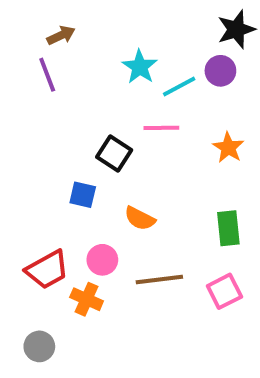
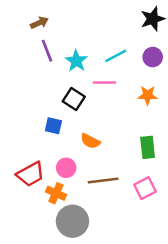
cyan star: (140, 67) -> (76, 61), moved
purple circle: (220, 71) -> (153, 57), moved
purple line: (47, 75) -> (47, 51), moved
orange star: (228, 148) -> (148, 95), turned -30
gray circle: (39, 346) -> (72, 221), moved, size x1.6

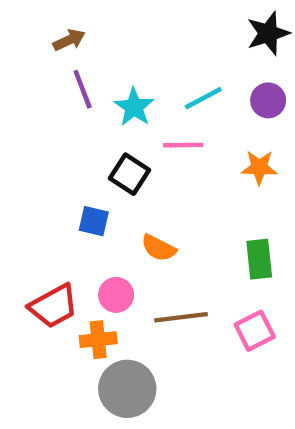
orange cross: (56, 193) -> (98, 340), turned -30

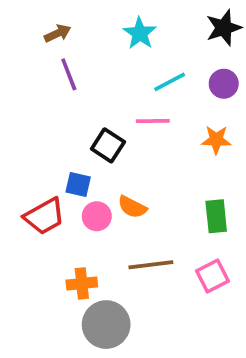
cyan star: (134, 107) -> (140, 33), moved
pink circle: (116, 295) -> (97, 216), moved
red trapezoid: (53, 306) -> (45, 216), moved

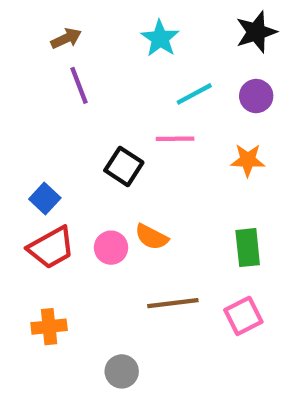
blue square: (78, 185) -> (45, 199), moved, turned 30
orange cross: (82, 283) -> (49, 327), moved
gray circle: (106, 325) -> (122, 371), size x0.6

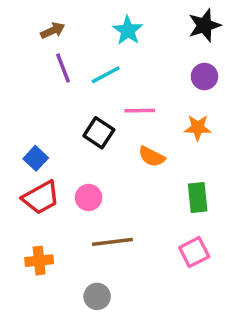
cyan line: (194, 94) -> (106, 75), moved
orange semicircle: (152, 237) -> (152, 157), moved
brown line: (173, 303) -> (112, 242), moved

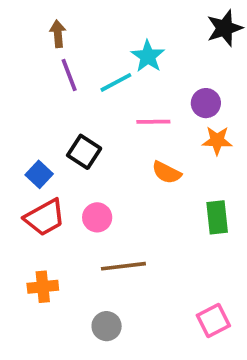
brown arrow: (53, 30) -> (58, 34), turned -70
cyan star: (128, 30) -> (148, 56), moved
purple circle: (204, 77) -> (206, 103), moved
black square: (99, 133) -> (84, 152), moved
pink square: (194, 252) -> (213, 320), moved

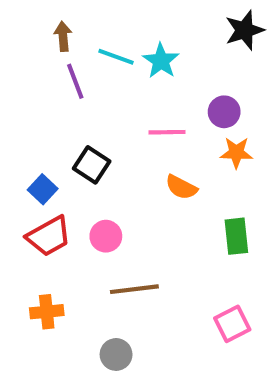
cyan line: (116, 82) -> (116, 57), moved, turned 48
pink square: (213, 320) -> (232, 324), moved

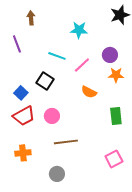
cyan line: (116, 57) -> (57, 56), moved
cyan star: (161, 61) -> (79, 30), turned -30
purple line: (75, 81) -> (17, 44), moved
pink line: (167, 132) -> (82, 65), turned -42

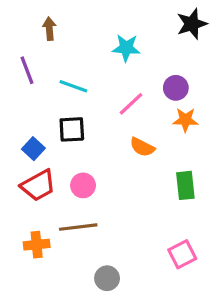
cyan line: (57, 56) -> (73, 86), moved
black square: (45, 81) -> (72, 129), turned -36
brown line: (66, 142) -> (78, 227), moved
gray circle: (57, 174) -> (107, 278), moved

